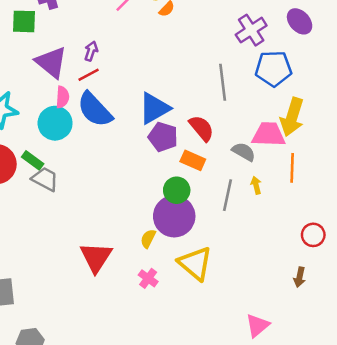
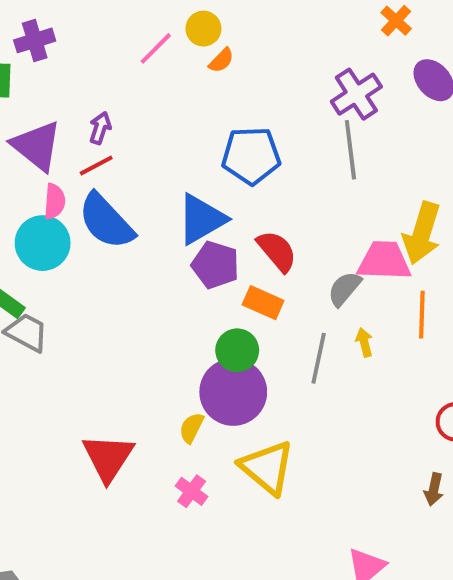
blue pentagon: (273, 69) -> (251, 156), moved
gray line: (223, 82) -> (350, 150), moved
gray semicircle: (244, 152) -> (344, 289), turned -80

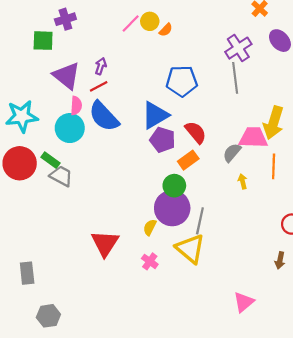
yellow circle: (203, 29) -> (150, 21), moved
orange rectangle: (263, 303) -> (188, 160), turned -60
gray line: (319, 358) -> (200, 221), moved

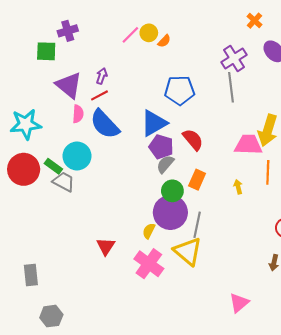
cyan circle: (70, 128) -> (77, 156), moved
gray semicircle: (232, 153) -> (165, 164), moved
orange rectangle: (188, 160) -> (197, 180), moved, turned -30
red triangle: (105, 243) -> (106, 246), size x0.7
pink cross: (150, 261) -> (149, 264), size x1.8

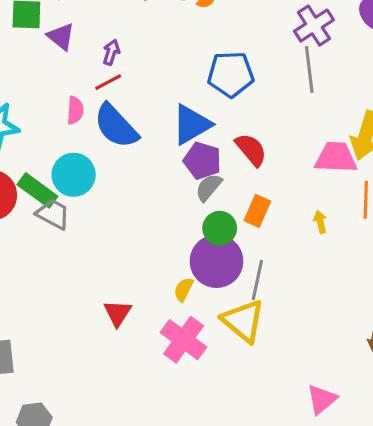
purple triangle: (69, 85) -> (61, 37), moved, size x0.7
green rectangle: (53, 166) -> (37, 190), size x1.4

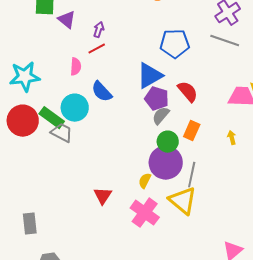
gray line: (309, 70) -> (225, 41), turned -64
blue semicircle: (116, 126) -> (102, 92), moved, size x0.7

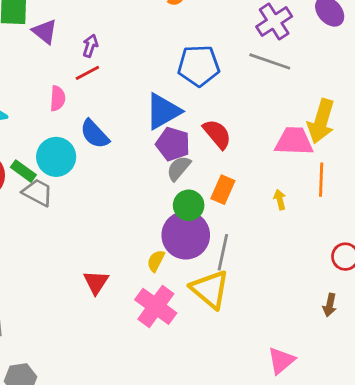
green rectangle: (52, 118) -> (23, 171), size x0.7

